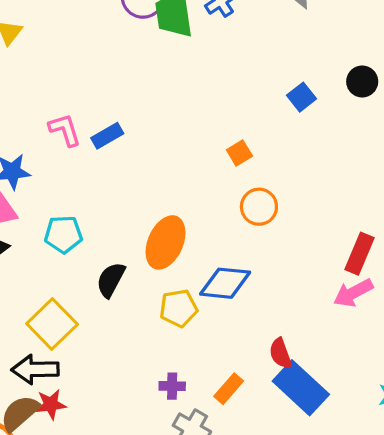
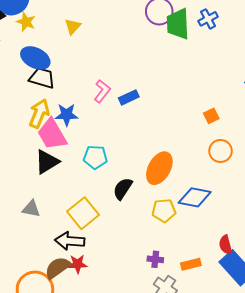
pink L-shape: (65, 130) -> (102, 91), turned 50
orange rectangle: (229, 389) -> (191, 264), turned 30

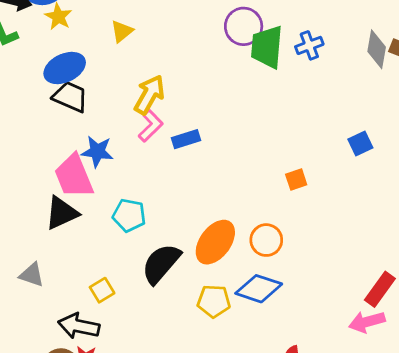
blue ellipse: (35, 58) -> (65, 68), turned -60
yellow arrow: (39, 114) -> (149, 95), moved
orange circle: (220, 151) -> (266, 240), moved
black semicircle: (123, 189) -> (161, 264), size x1.4
yellow square: (83, 213) -> (102, 290), size x0.6

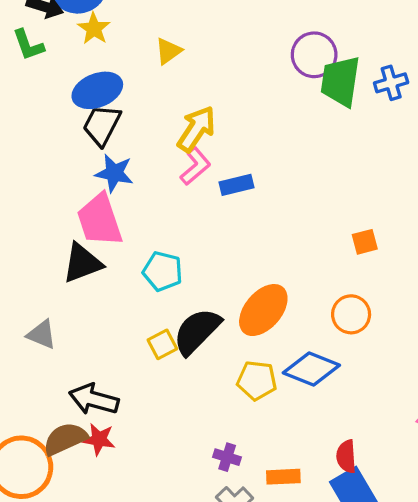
black trapezoid: (70, 97) -> (102, 125), turned -90
blue star: (97, 152) -> (114, 173), moved
orange circle: (266, 240) -> (351, 314), moved
yellow square: (102, 290) -> (162, 344), moved

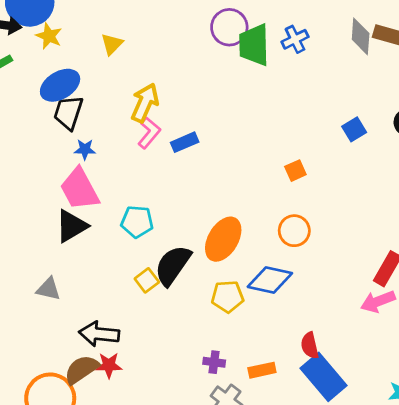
blue star: (114, 173) -> (85, 149), size x0.7

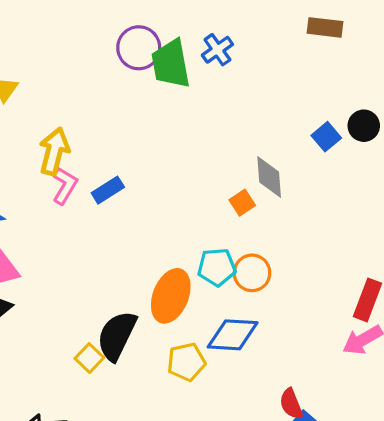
gray diamond: (361, 36) -> (269, 177), moved
blue square: (354, 129) -> (326, 137), moved
cyan pentagon: (137, 222) -> (217, 267), moved

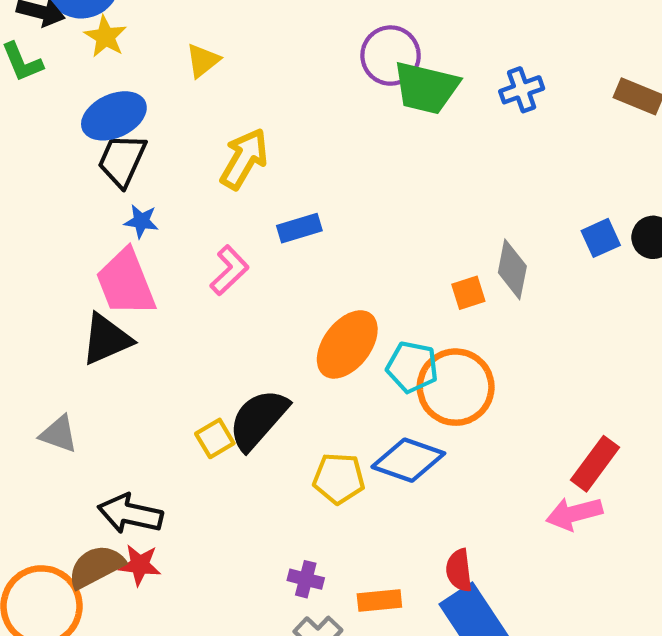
blue cross: (217, 50) -> (522, 90), moved
green trapezoid: (171, 64) -> (426, 88), turned -82
pink L-shape: (65, 186) -> (229, 270), moved
orange circle: (252, 273) -> (456, 387), size x1.5
orange ellipse: (171, 296) -> (347, 344), moved

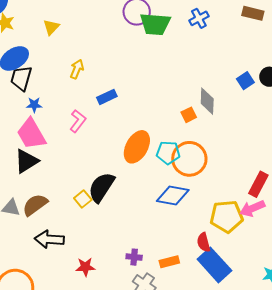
yellow arrow: (244, 159) -> (77, 69), size x0.7
yellow pentagon: (339, 478) -> (227, 216), moved, size x1.4
red star: (140, 565) -> (85, 267), moved
brown semicircle: (96, 567) -> (35, 205), moved

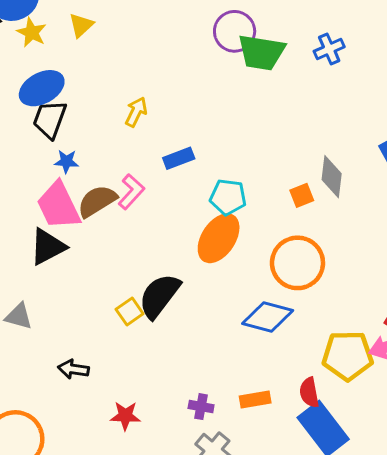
yellow triangle: (51, 27) -> (81, 25), moved
cyan pentagon: (168, 153) -> (228, 197), moved
brown semicircle: (35, 205) -> (97, 201), moved
black arrow: (49, 239) -> (73, 369), size x0.7
orange rectangle: (169, 262) -> (255, 400), moved

